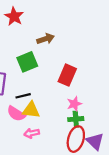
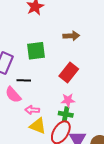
brown arrow: (46, 39) -> (71, 36), moved
yellow triangle: (31, 110) -> (38, 126), moved
pink arrow: (32, 133) -> (32, 110), moved

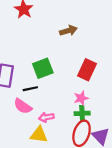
green square: (36, 51) -> (43, 68), moved
red rectangle: (69, 73) -> (87, 70), moved
yellow triangle: (38, 126) -> (39, 135), moved

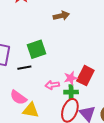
red rectangle: (87, 70) -> (85, 76), moved
pink semicircle: (23, 106) -> (18, 97), moved
pink arrow: (46, 117) -> (52, 85), moved

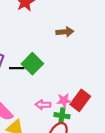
green square: (37, 49) -> (32, 64), turned -36
black line: (24, 68) -> (17, 68), moved

